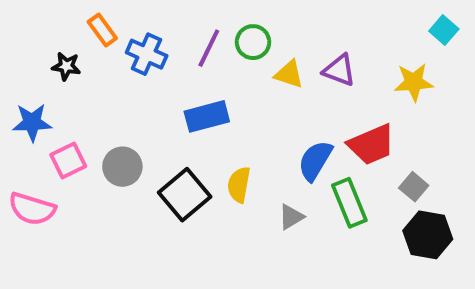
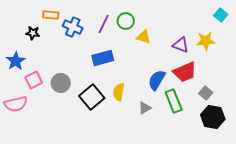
orange rectangle: (102, 30) -> (51, 15), turned -49
purple triangle: (339, 70) -> (181, 45), moved
blue star: (32, 122) -> (16, 61), turned -30
pink semicircle: (32, 209) -> (16, 104), turned -30

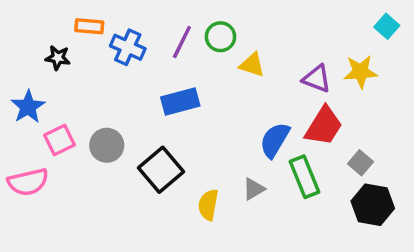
red trapezoid: (185, 72) -> (324, 126), turned -35
yellow semicircle: (119, 92) -> (208, 205), moved

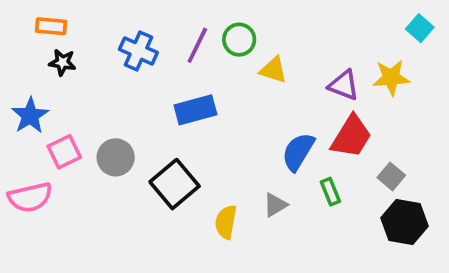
orange rectangle: (89, 26) -> (51, 26), moved
green rectangle: (304, 177) -> (330, 192), size x0.6

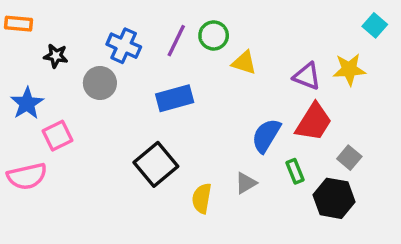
orange rectangle: (51, 26) -> (19, 24), moved
gray circle: (116, 157) -> (100, 83), moved
black hexagon: (405, 222) -> (334, 198), moved

